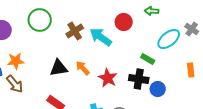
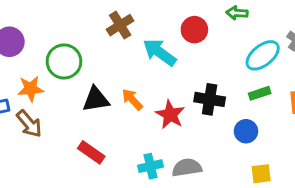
green circle: (40, 20) -> (64, 61), moved
brown cross: (75, 31) -> (120, 25), moved
green rectangle: (148, 59) -> (260, 93), moved, turned -48
black cross: (139, 79) -> (210, 99), moved

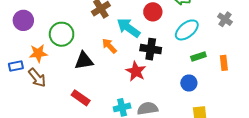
cyan ellipse: (263, 55) -> (187, 30), moved
orange arrow: (132, 99) -> (109, 46), moved
black cross: (210, 99) -> (151, 49), moved

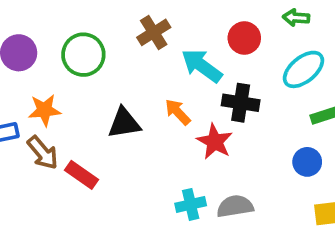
green circle: (62, 34) -> (83, 55), moved
orange arrow: (109, 46) -> (178, 112), moved
red rectangle: (81, 98) -> (82, 175), moved

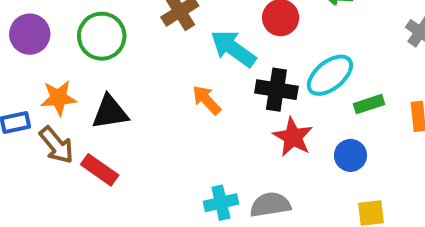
cyan ellipse: (303, 69) -> (330, 75), moved
black triangle: (124, 123) -> (110, 112), moved
red star: (215, 142) -> (293, 137), moved

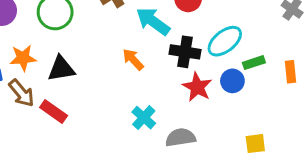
blue circle: (350, 155) -> (232, 81), moved
cyan cross: (221, 203) -> (144, 118), moved, turned -35

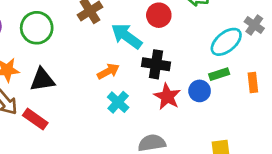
cyan ellipse: (225, 41) -> (226, 42), moved
orange arrow: (133, 60) -> (108, 71), turned 105
cyan cross: (144, 118) -> (118, 102), moved

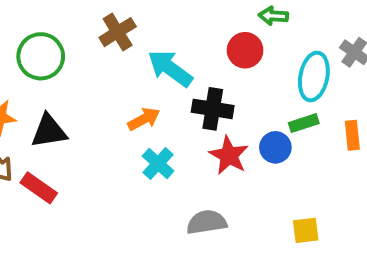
red circle: (159, 15) -> (245, 50), moved
cyan ellipse: (226, 42) -> (314, 77), turned -40

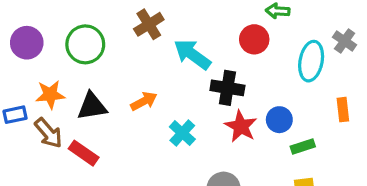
orange arrow: (144, 119) -> (144, 101), moved
green rectangle: (304, 123) -> (303, 146), moved

